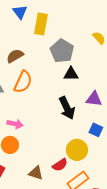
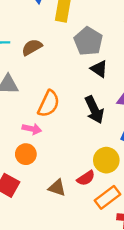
black triangle: (71, 74) -> (99, 69), turned 35
orange semicircle: (23, 82) -> (49, 104), moved

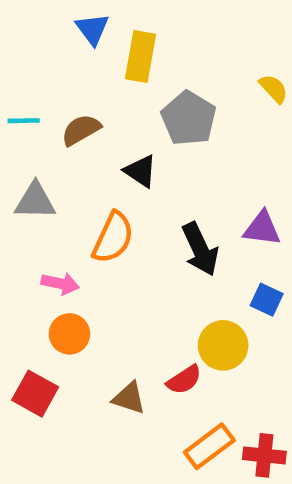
black triangle: (99, 69) -> (141, 171), moved
pink arrow: (32, 129) -> (60, 283), moved
orange rectangle: (108, 197) -> (209, 446), moved

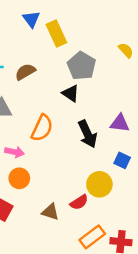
yellow rectangle: (141, 57) -> (56, 34), turned -35
black triangle: (141, 171) -> (71, 93), moved

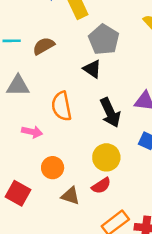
orange semicircle: (42, 128) -> (62, 106), turned 144
orange circle: (19, 178) -> (53, 168), moved
yellow circle: (99, 184) -> (106, 157), moved

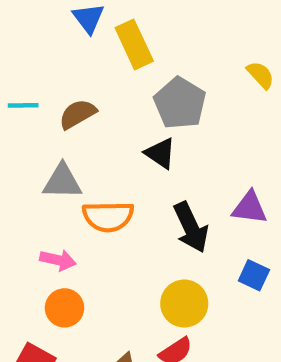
gray triangle: (18, 86) -> (62, 182), moved
orange semicircle: (62, 106) -> (108, 216), turned -80
orange circle: (53, 168) -> (65, 308), moved

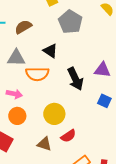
black triangle: (160, 153) -> (50, 51), moved
yellow circle: (184, 304) -> (54, 114), moved

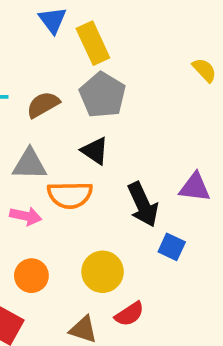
gray pentagon: (70, 22) -> (103, 95), moved
pink arrow: (14, 94) -> (26, 216), moved
blue square: (104, 101) -> (172, 247), moved

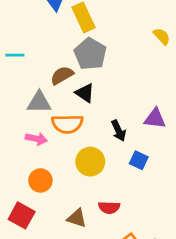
brown semicircle: (43, 105) -> (62, 75), moved
black arrow: (143, 205) -> (119, 131), size x0.7
yellow circle: (103, 272) -> (90, 162), moved
red semicircle: (129, 314) -> (109, 207), turned 35

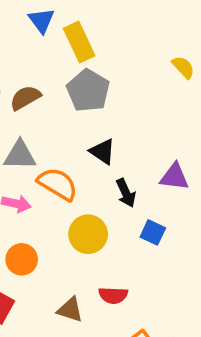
brown semicircle: (62, 75) -> (25, 98), moved
black triangle: (85, 93) -> (102, 152), moved
orange semicircle: (67, 124) -> (58, 184), turned -148

